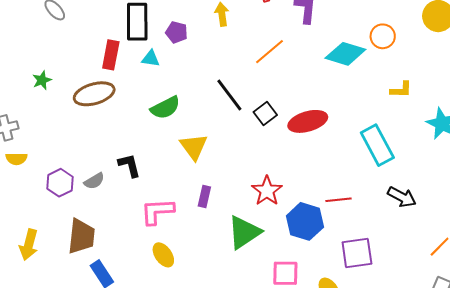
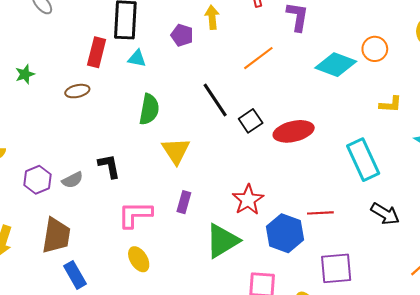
purple pentagon: (177, 32) -> (182, 35), moved
brown ellipse: (94, 94) -> (77, 91), size x0.6
green semicircle: (165, 108) -> (149, 109), turned -56

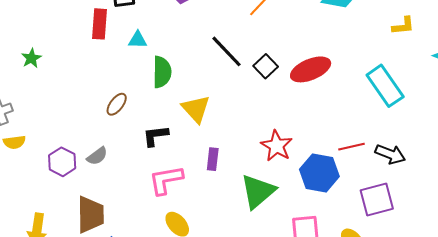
cyan triangle: (137, 58) -> (138, 40), moved
brown ellipse: (77, 91) -> (117, 104), moved, turned -30
black L-shape: (109, 166) -> (156, 136), moved, turned -76
black arrow: (385, 214) -> (390, 154), moved

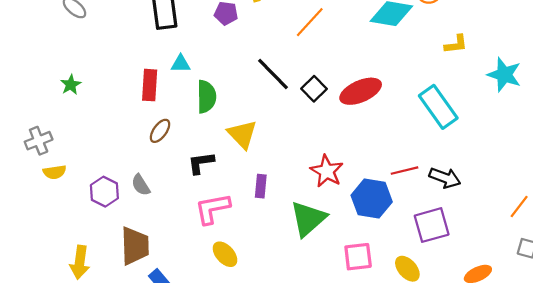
red rectangle: (99, 24) -> (150, 85), moved
gray semicircle: (97, 156) -> (141, 185), turned 95

